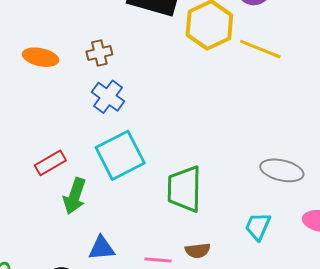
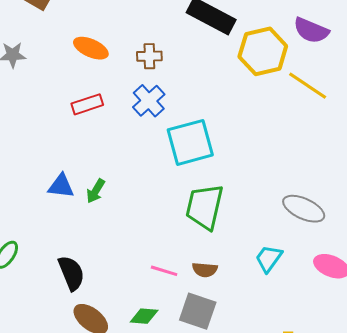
cyan square: (120, 155) -> (190, 142), moved
red rectangle: (50, 163) -> (87, 104), moved
green arrow: (75, 196) -> (96, 191), size x0.7
blue triangle: (102, 248) -> (61, 186), moved

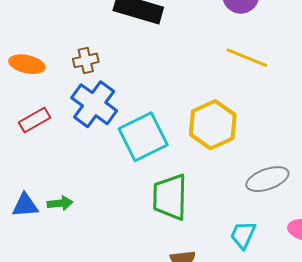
yellow hexagon: (263, 51) -> (213, 125), moved
blue cross: (149, 101) -> (94, 104), size x1.4
green arrow: (96, 191) -> (60, 203), turned -115
gray ellipse: (304, 209) -> (267, 179), turned -33

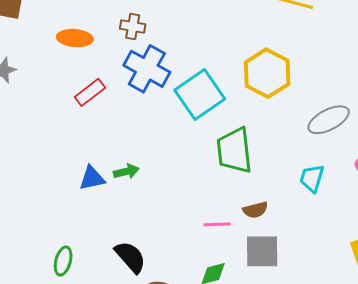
brown cross: (86, 60) -> (133, 26), turned 30

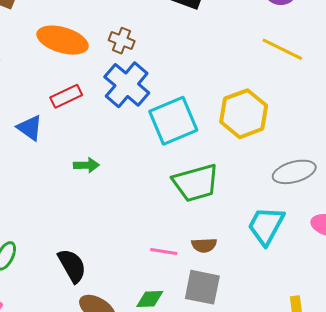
orange ellipse: (75, 38) -> (63, 40), size x1.4
green trapezoid: (234, 151) -> (196, 183), turned -111
green arrow: (126, 171) -> (86, 165), moved
blue triangle: (92, 178) -> (30, 128), moved, turned 36
cyan trapezoid: (312, 178) -> (266, 226), size x1.4

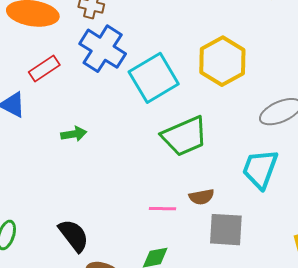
gray square: (202, 287) -> (226, 230), moved

